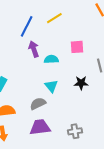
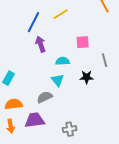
cyan semicircle: (51, 59) -> (63, 61), moved
purple trapezoid: (40, 127) -> (35, 120), moved
gray cross: (75, 131) -> (70, 129), moved

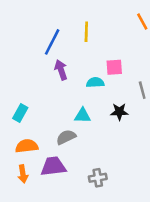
yellow line: (61, 14) -> (86, 32), turned -56
cyan semicircle: (63, 61) -> (95, 83), moved
cyan triangle: (58, 80) -> (83, 116), turned -48

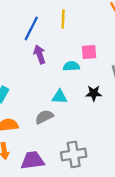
purple trapezoid: (53, 166) -> (32, 160), moved
gray cross: (98, 178) -> (74, 154), size x1.5

